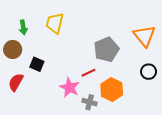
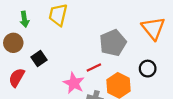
black square: (37, 64) -> (39, 58), turned 32
black circle: (149, 72) -> (148, 69), moved

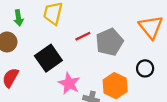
black square: (39, 58) -> (48, 58), moved, size x1.6
red line: (94, 67) -> (83, 36), moved

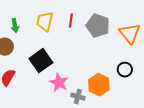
red line: (83, 36) -> (71, 21), moved, turned -56
gray pentagon: (109, 42) -> (98, 26), moved, turned -30

